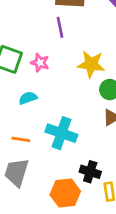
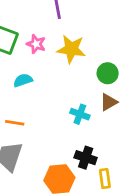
yellow star: (91, 64) -> (71, 49), moved
cyan cross: (61, 133) -> (80, 114), moved, size x0.6

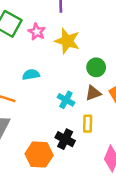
cyan semicircle: (23, 80) -> (31, 75), moved
yellow rectangle: (105, 179) -> (88, 124), moved

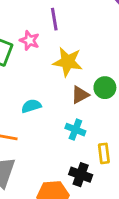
pink star: (37, 32) -> (30, 40), moved
brown triangle: (93, 93) -> (80, 95), moved

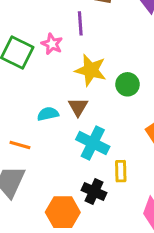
green circle: (105, 88) -> (128, 84), moved
brown triangle: (80, 95) -> (78, 107), moved, turned -36
cyan cross: (75, 130) -> (93, 143), size x1.5

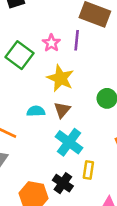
pink star: (52, 44) -> (51, 43), moved
yellow star: (91, 70) -> (60, 78), moved

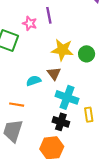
yellow star: (60, 78) -> (62, 50), moved
black cross: (63, 183) -> (61, 122), moved

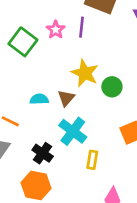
black cross: (61, 122) -> (43, 153), moved

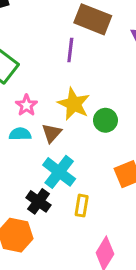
pink star: (56, 30) -> (26, 105), moved
black cross: (43, 153) -> (38, 201), moved

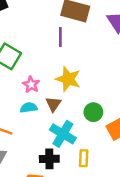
green circle: (105, 120) -> (93, 112), moved
black cross: (38, 201) -> (49, 159), turned -30

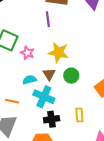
pink star: (31, 84) -> (27, 53), moved
green circle: (93, 112) -> (71, 76), moved
cyan cross: (63, 134) -> (44, 97), moved

